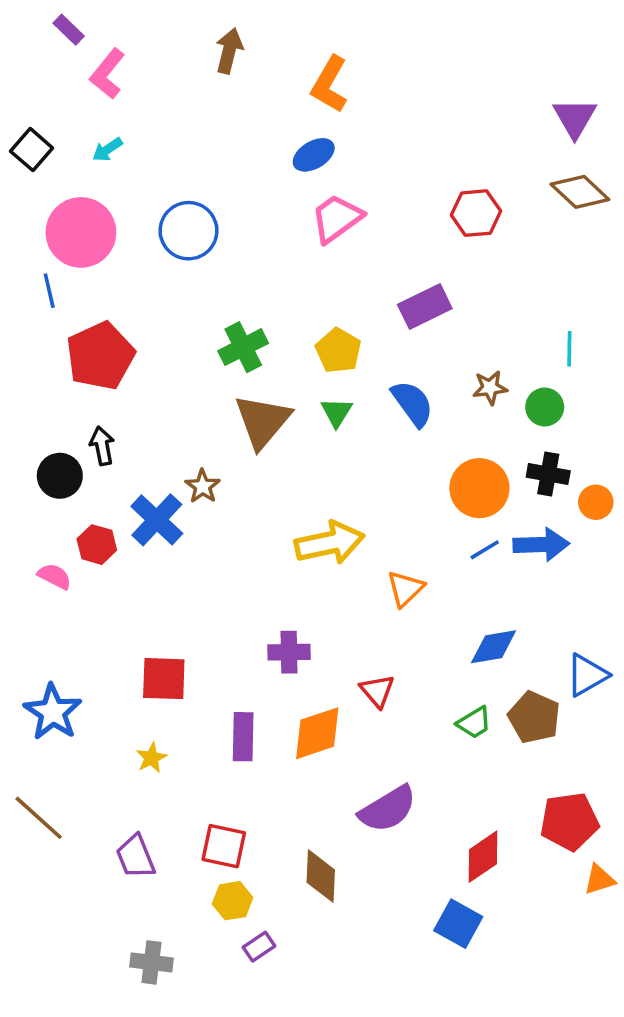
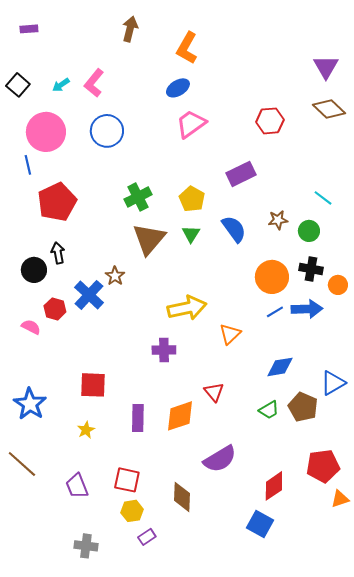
purple rectangle: (69, 30) -> (29, 29), moved, turned -48
pink L-shape: (107, 74) -> (94, 83), moved
cyan line: (569, 349) -> (323, 198), turned -54
purple cross: (289, 652) -> (164, 350), moved

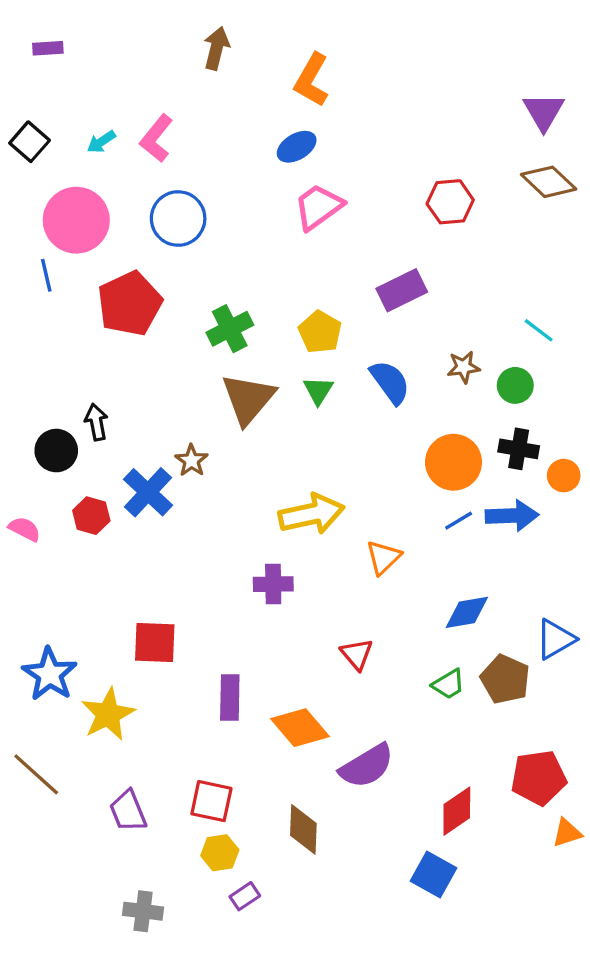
red pentagon: (57, 202) -> (130, 304), moved
pink semicircle: (31, 327) -> (25, 529), moved
orange diamond: (180, 416) -> (300, 728), moved, turned 68
yellow star: (86, 430) -> (108, 714), moved, size x1.8

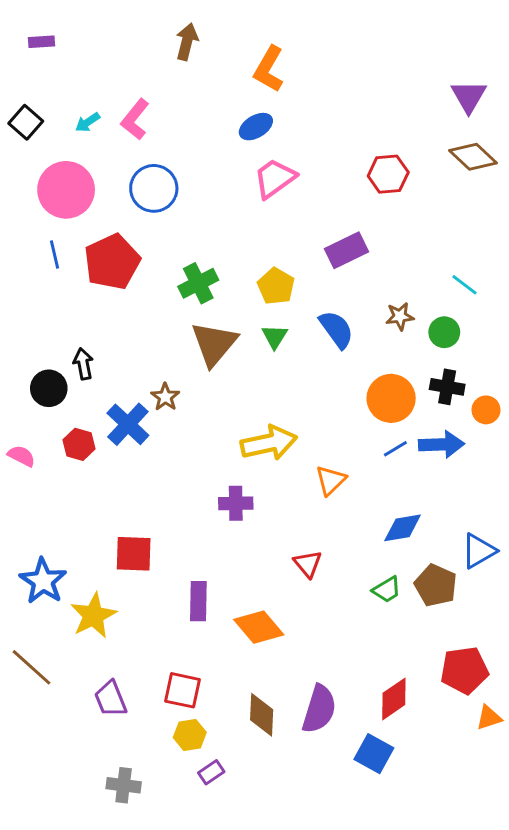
blue line: (46, 275) -> (55, 255), moved
purple semicircle: (367, 766) -> (319, 709), moved, turned -42

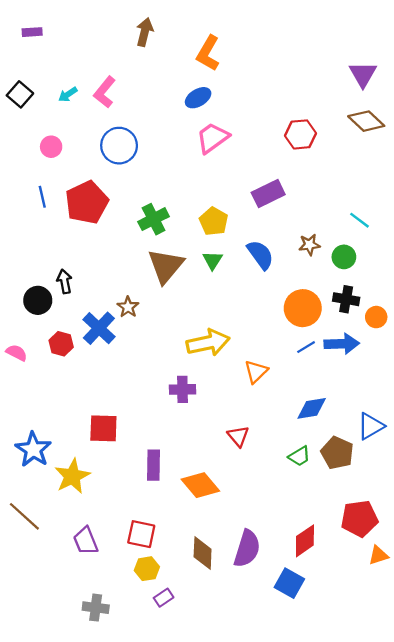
pink circle: (66, 190) -> (51, 147), size x0.5

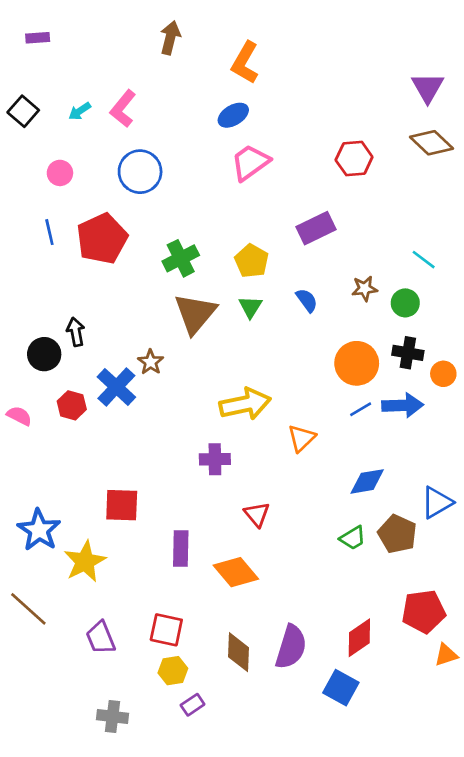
blue semicircle: (260, 255) -> (307, 300), size x0.7
red triangle: (238, 436) -> (257, 514), moved

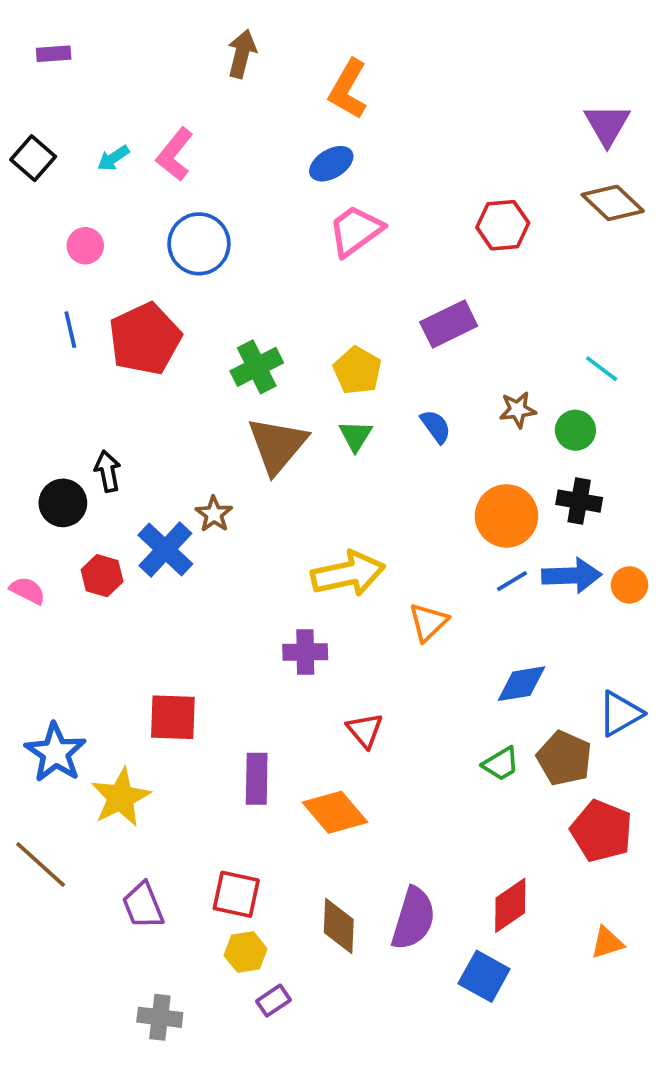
orange circle: (443, 374) -> (629, 585), moved
red pentagon: (424, 611) -> (602, 831), moved, turned 30
orange triangle: (446, 655) -> (607, 943), moved

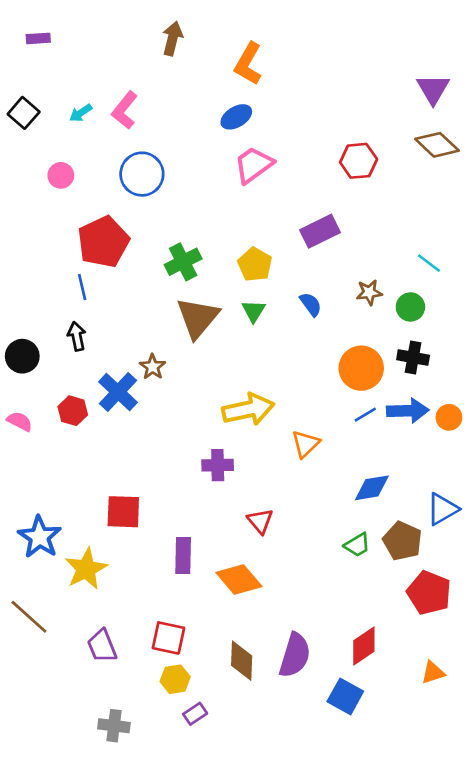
blue line: (70, 330) -> (82, 287), moved
black circle: (63, 503) -> (22, 356), moved

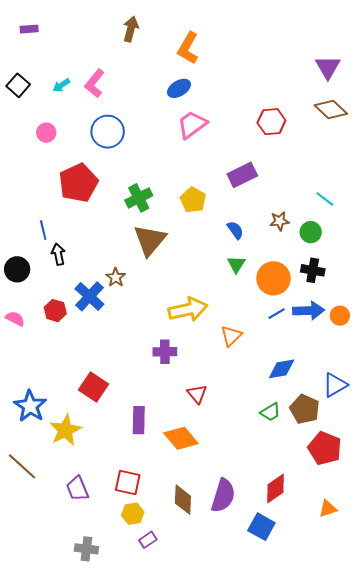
blue line: (82, 287) -> (43, 230), moved
green triangle: (254, 311) -> (236, 264), moved
red square: (123, 512) -> (94, 387), turned 32

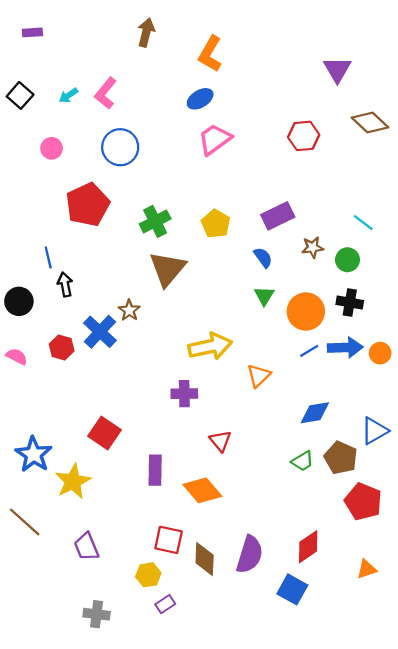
purple triangle: (328, 67) -> (337, 70), moved
purple rectangle: (242, 175) -> (278, 216), moved
red square: (128, 482) -> (169, 540), moved

